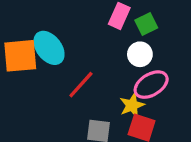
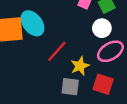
yellow star: (132, 105) -> (80, 66), moved

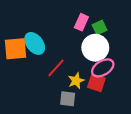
white circle: (102, 28) -> (95, 48), size x1.6
red square: (103, 84) -> (96, 83), moved

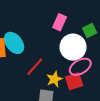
green square: (100, 28) -> (90, 31), moved
red square: (96, 83) -> (74, 81), turned -36

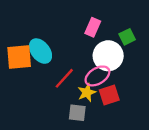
pink ellipse: (80, 67) -> (97, 76), moved

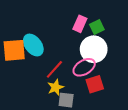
green square: (127, 37) -> (97, 27), moved
yellow star: (87, 93) -> (56, 87), moved

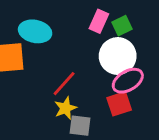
cyan ellipse: (33, 45) -> (35, 31), moved, turned -40
pink ellipse: (84, 67) -> (128, 81), moved

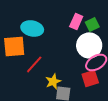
red line: (64, 84) -> (34, 64), moved

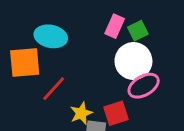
red square: (90, 78) -> (116, 113), moved

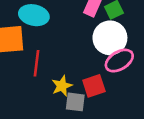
red line: (54, 89) -> (37, 63), turned -35

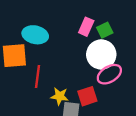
yellow star: (62, 86) -> (60, 96), turned 30

